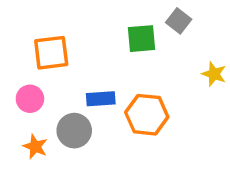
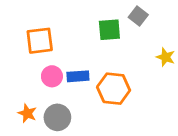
pink circle: (30, 99) -> (52, 76), moved
gray circle: (74, 131) -> (57, 117), moved

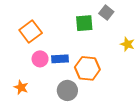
orange square: (40, 41) -> (31, 32), turned -30
gray circle: (57, 117) -> (67, 90), moved

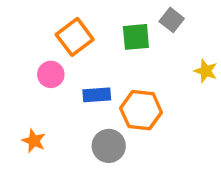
orange square: (31, 32) -> (75, 37), moved
pink circle: (40, 59) -> (51, 74), moved

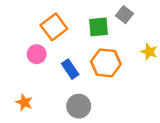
blue rectangle: (97, 95) -> (70, 69), turned 60
orange hexagon: (141, 110) -> (106, 63), moved

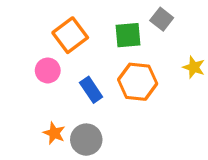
orange star: (24, 102) -> (54, 133), moved
gray circle: (79, 106) -> (86, 140), moved

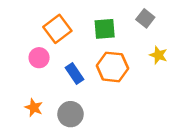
gray square: (162, 19) -> (145, 18), moved
orange star: (54, 133) -> (34, 108), moved

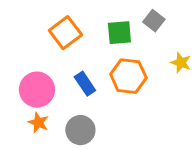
gray square: (145, 18) -> (154, 21), moved
pink circle: (39, 58) -> (37, 90), moved, size x1.5

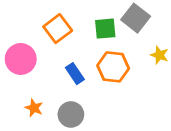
gray square: (154, 21) -> (136, 18), size x1.5
pink circle: (37, 90) -> (21, 59), moved

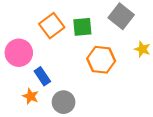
green square: (105, 29) -> (82, 27), moved
blue rectangle: (75, 74) -> (42, 76), moved

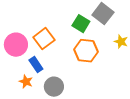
orange square: (52, 26) -> (44, 39), moved
green square: (82, 27) -> (81, 24), moved, turned 36

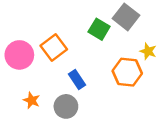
orange hexagon: (86, 51) -> (127, 72), moved
blue rectangle: (36, 65) -> (77, 79), moved

